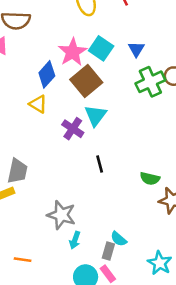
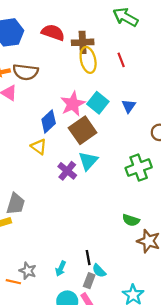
green cross: (150, 82) -> (139, 168), moved
black line: (100, 164) -> (88, 258), moved
gray star: (61, 215) -> (28, 271), moved, size x0.7

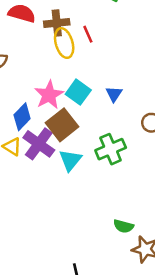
red line: (121, 60) -> (88, 34), moved
green cross: (139, 168) -> (111, 149), moved
purple cross: (67, 171) -> (39, 144), moved, size x1.4

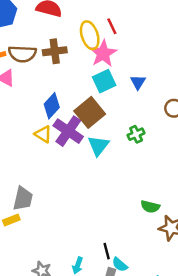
brown cross: (57, 23) -> (55, 51), moved
cyan square: (78, 92) -> (104, 81), turned 30
pink star: (49, 95) -> (103, 53), moved
green cross: (111, 149) -> (136, 134), size x0.6

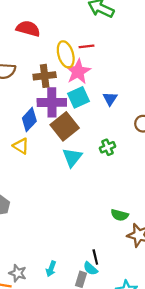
red line: (112, 26) -> (87, 46), turned -72
brown cross: (55, 51) -> (45, 76), moved
purple cross: (68, 131) -> (52, 102), moved, turned -36
black line: (107, 251) -> (95, 257), moved

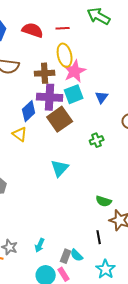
red line: (87, 46) -> (63, 28), moved
cyan triangle: (72, 157) -> (60, 168), moved
black line: (95, 257) -> (99, 237), moved
cyan semicircle: (90, 269) -> (77, 255), moved

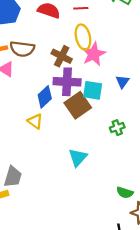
brown cross: (45, 73) -> (62, 56), turned 30
cyan square: (74, 94) -> (93, 90), moved, turned 30

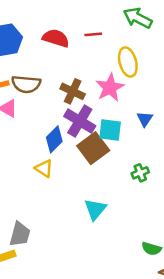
yellow ellipse: (83, 37) -> (128, 62), moved
purple cross: (67, 82) -> (80, 121), turned 30

